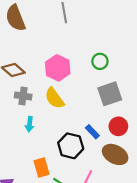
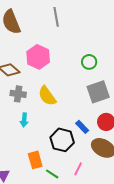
pink hexagon: (58, 68) -> (38, 57), moved

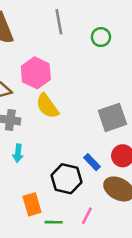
green circle: (89, 62) -> (101, 37), moved
yellow semicircle: (47, 96) -> (47, 106), moved
green line: (52, 174) -> (54, 222), turned -32

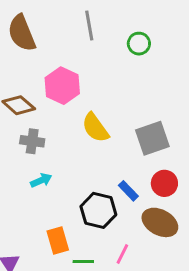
yellow semicircle: (47, 106) -> (95, 128), moved
cyan arrow: (18, 153) -> (41, 180), turned -120

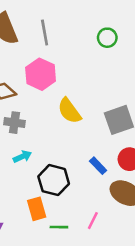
gray line: (89, 26) -> (45, 32), moved
black hexagon: (98, 210) -> (54, 180), moved

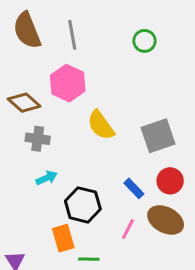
pink line: (93, 221) -> (128, 229), moved

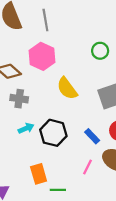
green circle: (144, 41) -> (100, 51), moved
black hexagon: (83, 205) -> (53, 133), moved

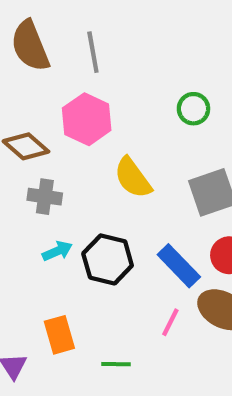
blue rectangle: (92, 136) -> (179, 266), size x1.5
orange rectangle: (39, 174) -> (59, 335), moved

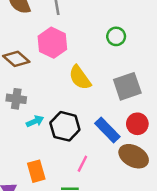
gray cross: (45, 197) -> (16, 99), moved
pink line: (170, 322) -> (82, 164), moved

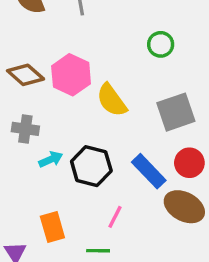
pink hexagon: (52, 43) -> (71, 75), moved

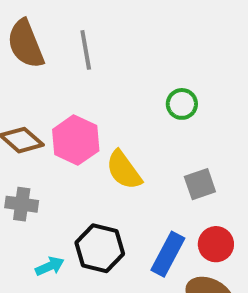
gray square: (176, 112) -> (200, 184), size x0.7
cyan arrow: (51, 159) -> (50, 266), moved
blue rectangle: (149, 171) -> (168, 254), turned 72

